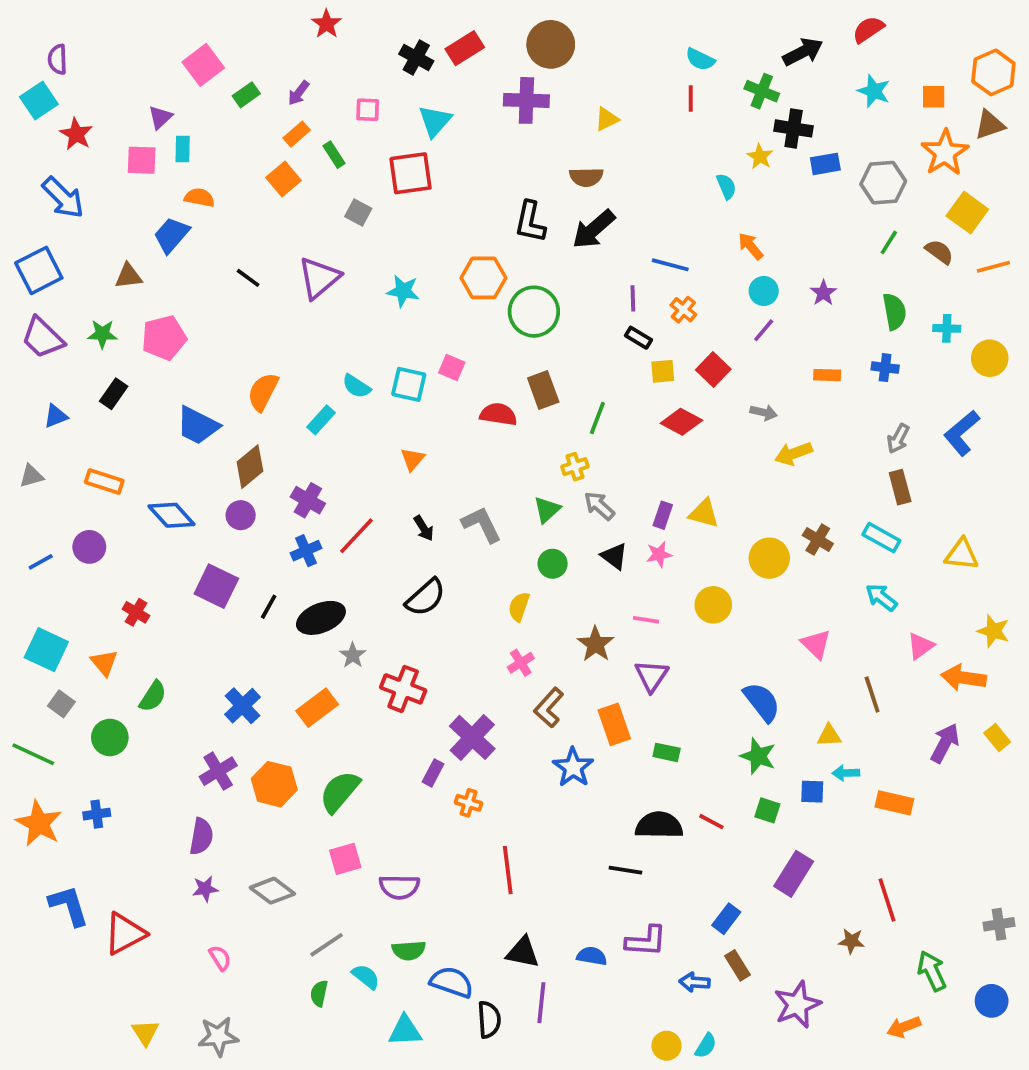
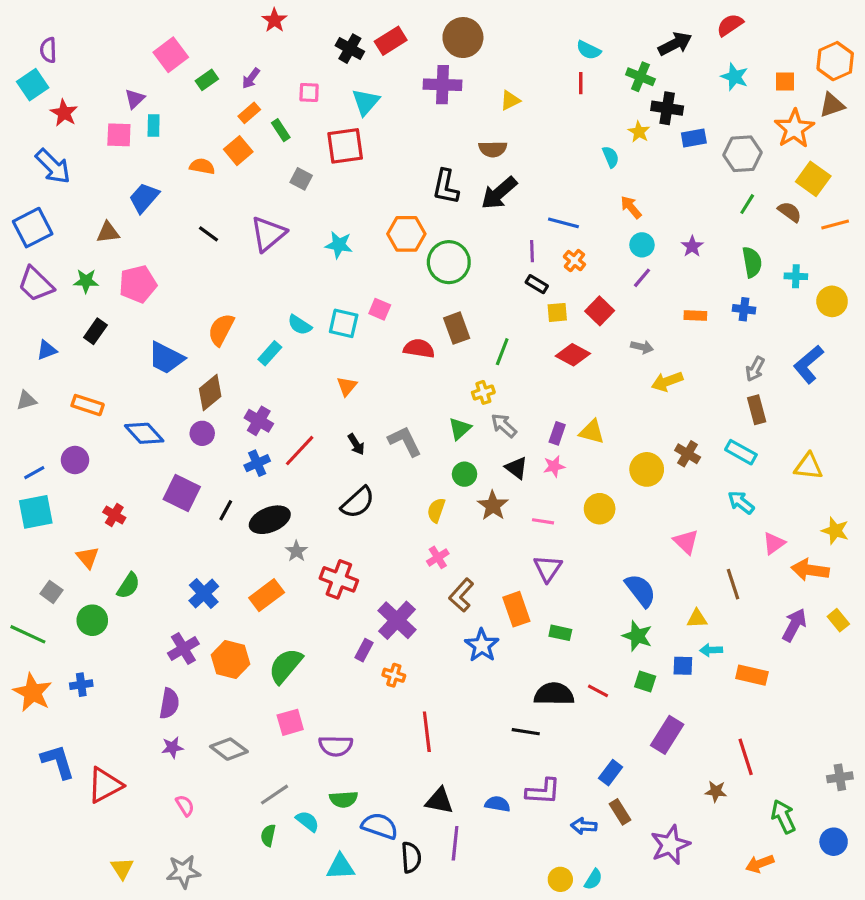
orange semicircle: (200, 198) -> (202, 166), moved
brown star: (596, 644) -> (493, 506), moved
cyan square: (46, 650) -> (36, 512), moved, turned -36

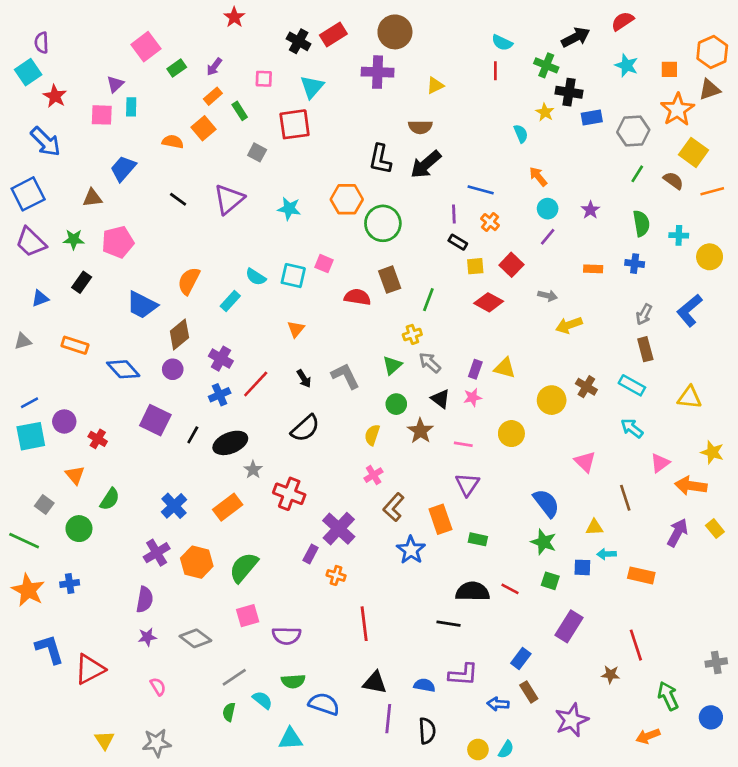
purple circle: (75, 460) -> (64, 421), moved
black semicircle: (411, 857) -> (427, 731), moved

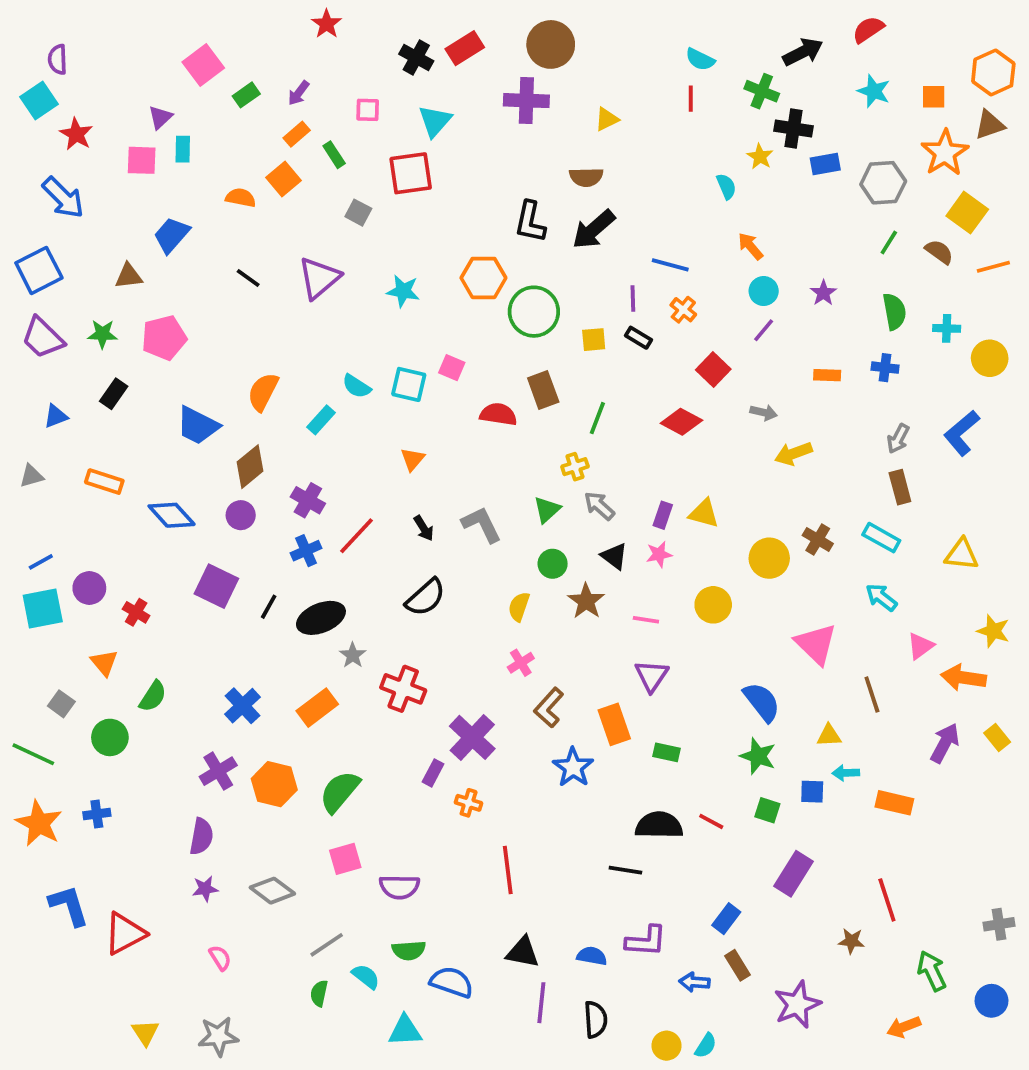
yellow square: (475, 266) -> (594, 340), moved
pink triangle: (585, 462) -> (816, 644), size x1.4

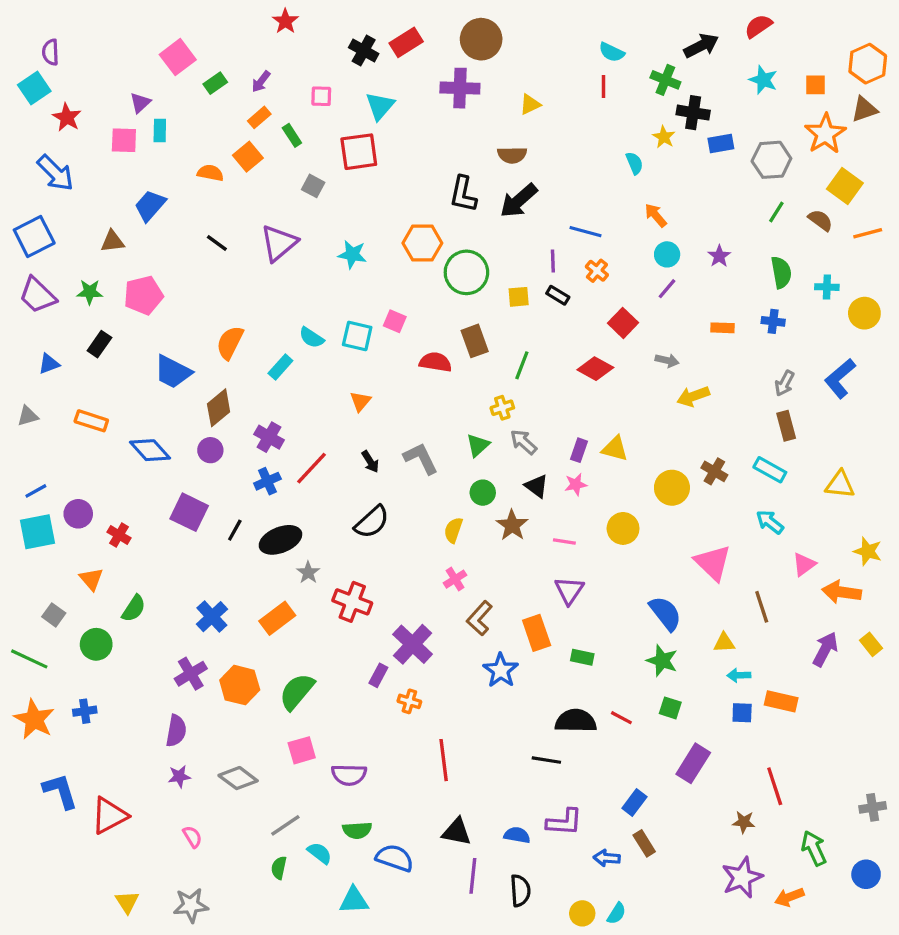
blue square: (812, 792) -> (742, 713), moved
purple star: (797, 1005) -> (742, 878), moved

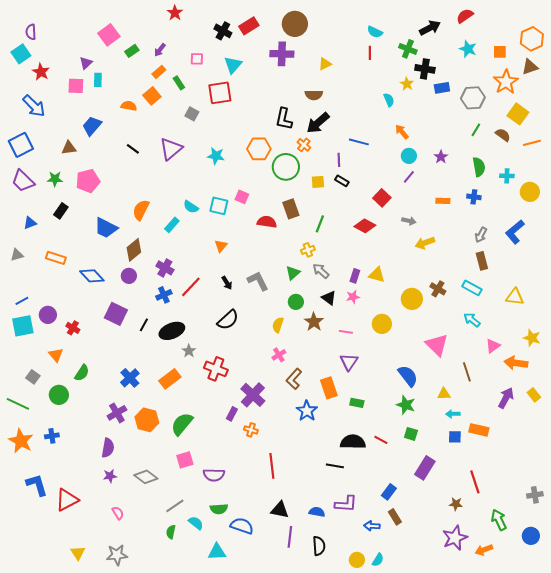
orange cross: (597, 271) -> (304, 145), moved

